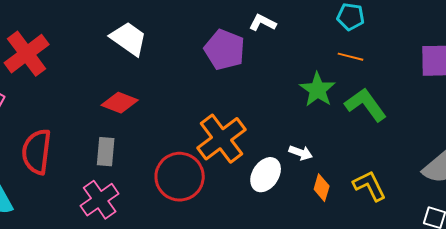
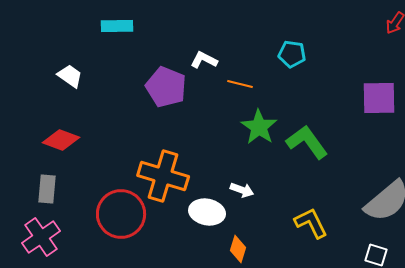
white trapezoid: (129, 39) -> (70, 76), size x0.7
orange line: (351, 57) -> (240, 84), moved
orange cross: (222, 139) -> (163, 176), turned -36
white ellipse: (266, 175) -> (207, 212), turned 68
orange diamond: (322, 188) -> (238, 249), moved

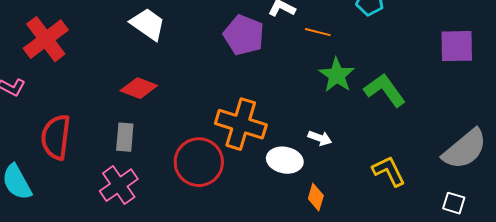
white trapezoid: (70, 76) -> (148, 24), size x1.4

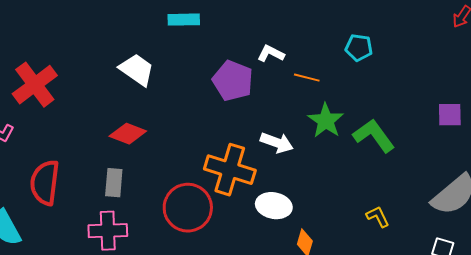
purple square: (457, 46) -> (450, 115), moved, size x0.7
white arrow: (320, 138) -> (277, 143), moved, size x1.4
yellow L-shape: (389, 171) -> (378, 217), size x0.7
pink cross: (119, 185) -> (108, 231), turned 33

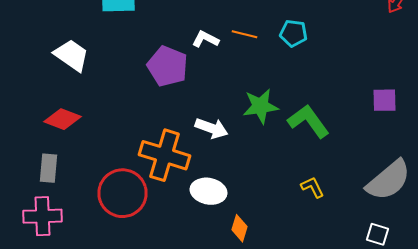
orange line: (307, 78) -> (244, 34), moved
green star: (326, 121) -> (260, 106), turned 30
yellow L-shape: (378, 217) -> (312, 187), moved

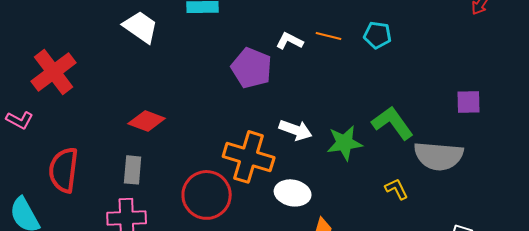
white trapezoid: (72, 55) -> (141, 27), moved
green star: (260, 106) -> (345, 143), moved
gray semicircle: (388, 180) -> (439, 156), moved, turned 45

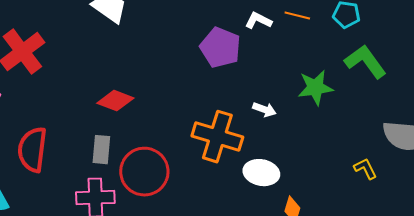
green L-shape: (393, 123) -> (365, 62), moved
white arrow: (296, 130) -> (264, 110), size x0.7
green star: (345, 143) -> (315, 88), moved
red circle: (207, 195) -> (144, 172), moved

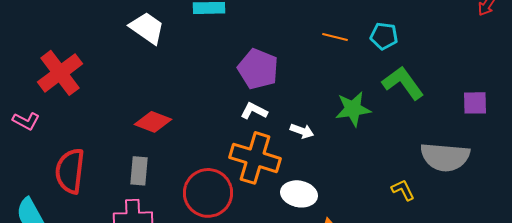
white L-shape: (258, 21) -> (254, 111), moved
red circle: (144, 172) -> (208, 193), moved

